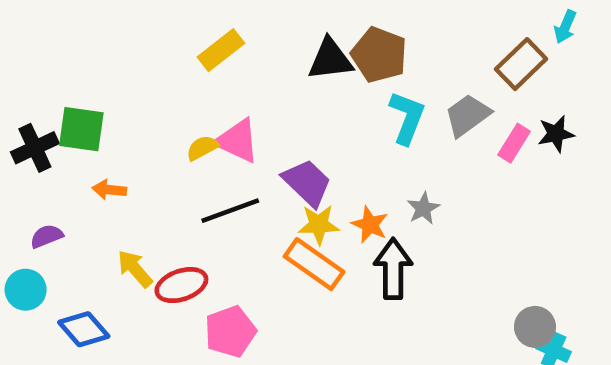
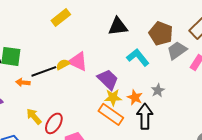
yellow rectangle: (221, 50) -> (61, 17), moved
brown pentagon: (379, 55) -> (161, 33), moved
cyan L-shape: (407, 118) -> (138, 57), moved, turned -60
black line: (230, 211) -> (44, 71), moved
red ellipse: (181, 285) -> (54, 123), turned -40

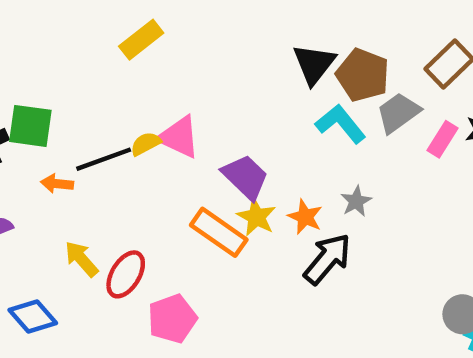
black triangle: (118, 26) -> (314, 64), moved, turned -45
cyan L-shape: (138, 57) -> (341, 124), moved
yellow star: (113, 97) -> (256, 217), turned 30
orange rectangle: (111, 114) -> (219, 232), moved
black arrow: (145, 116) -> (327, 259), turned 40

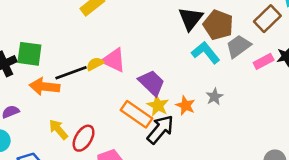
pink rectangle: (442, 139) -> (264, 61), turned 30
orange arrow: (57, 184) -> (45, 87), size x1.6
black arrow: (327, 259) -> (160, 129), moved

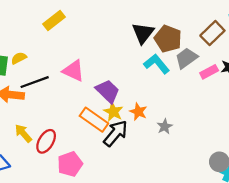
yellow semicircle: (95, 64) -> (19, 58), moved
gray star: (214, 97) -> (165, 126), moved

